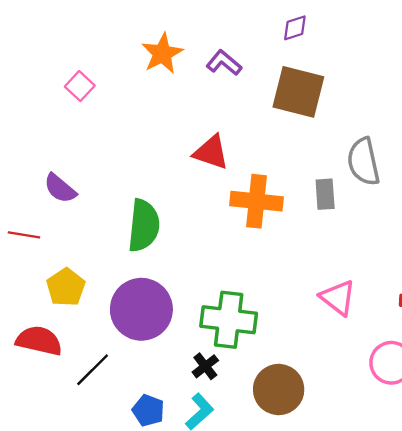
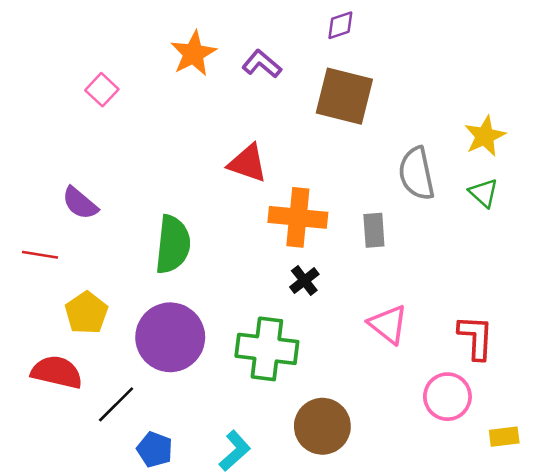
gray rectangle: (325, 194) -> (374, 230), moved
black cross: (205, 366) -> (304, 281), moved
blue pentagon: (148, 410) -> (155, 449), moved

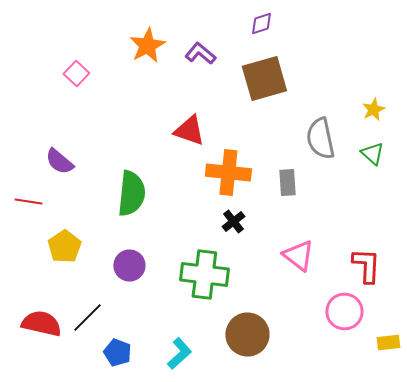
brown square: (344, 96) -> (264, 78), turned -30
yellow star: (485, 136) -> (373, 110), size x0.7
purple circle: (170, 337) -> (129, 266), size x0.6
red semicircle: (57, 372) -> (41, 324), moved

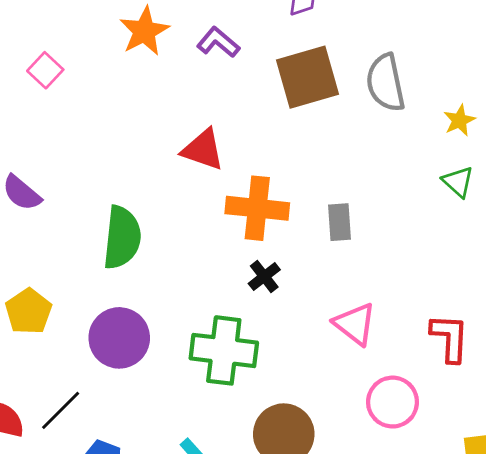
gray semicircle: (320, 138) -> (386, 83), moved
purple circle: (129, 266) -> (119, 338), size x1.4
pink circle: (344, 312) -> (393, 402), moved

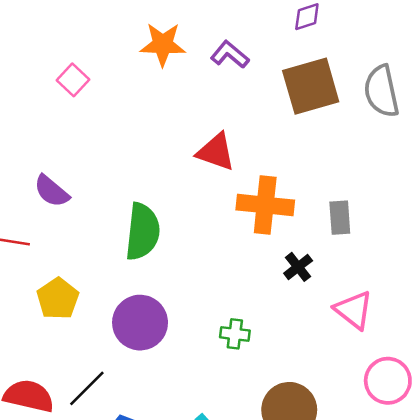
orange star: (144, 31) -> (163, 44), turned 30
black cross: (264, 277) -> (298, 267), moved
green cross: (224, 350) -> (235, 334), size x0.5

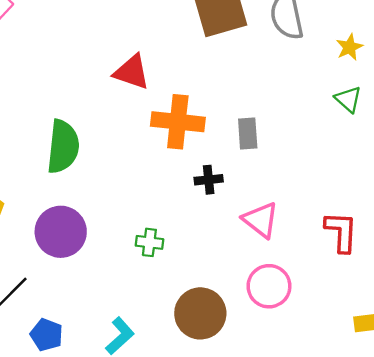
black cross: (298, 267) -> (209, 180), turned 32
pink circle: (388, 381) -> (269, 286), moved

